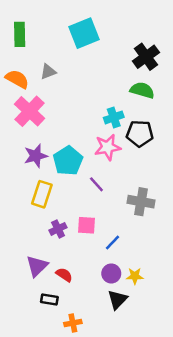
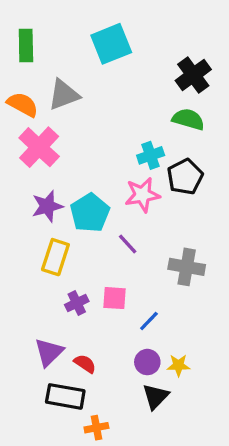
gray triangle: (48, 72) -> (64, 95), size x1.5
black pentagon: (140, 134) -> (185, 177), turned -30
black rectangle: (49, 300) -> (65, 396), size x1.6

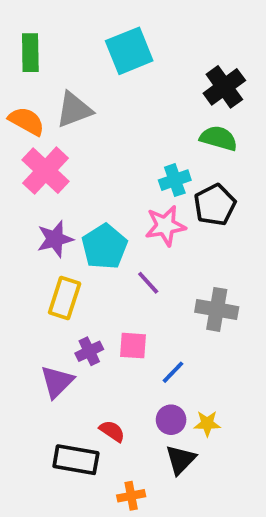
purple triangle: (49, 352) -> (57, 382), moved
red semicircle: (85, 364) -> (112, 431), moved
orange cross: (96, 428) -> (131, 496), moved

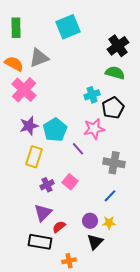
pink star: (165, 226) -> (94, 129), moved
pink square: (133, 346) -> (70, 182), turned 35
blue line: (173, 372) -> (110, 196), moved
purple triangle: (57, 382) -> (43, 213), moved
red semicircle: (112, 431) -> (59, 227), turned -72

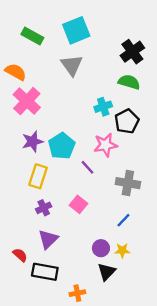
green rectangle: (16, 28) -> (32, 36), moved, turned -60
gray triangle: (39, 58) -> (72, 65), moved, turned -45
purple cross: (47, 185) -> (44, 208), moved
red semicircle: (59, 227) -> (20, 255), moved, turned 80

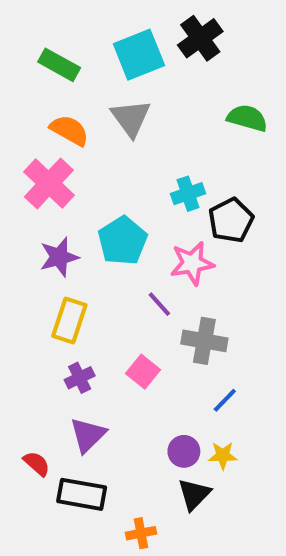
black cross: (132, 52) -> (200, 38), moved
orange semicircle: (16, 72) -> (69, 130), moved
green semicircle: (129, 82) -> (247, 118), moved
cyan pentagon: (62, 146) -> (123, 241), moved
gray cross: (128, 183) -> (204, 341), moved

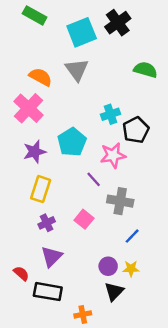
green rectangle: (59, 65) -> (35, 15), moved

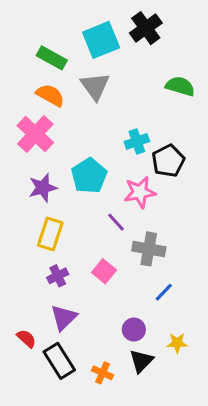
green rectangle: (35, 15) -> (52, 58), moved
yellow star: (131, 269) -> (177, 343), moved
black rectangle: (48, 292) -> (59, 361), turned 48
orange cross: (83, 314) -> (103, 373), moved, turned 35

